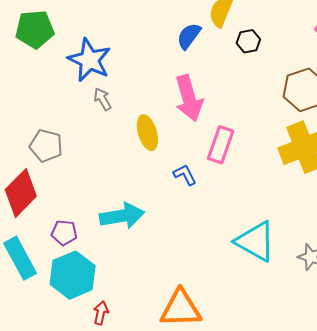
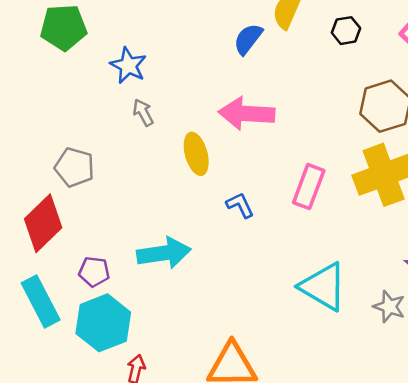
black hexagon: (248, 41) -> (346, 31), moved
blue star: (89, 60) -> (128, 65), size x0.7
pink arrow: (189, 98) -> (247, 114), turned 108
pink rectangle: (221, 145) -> (309, 187), moved

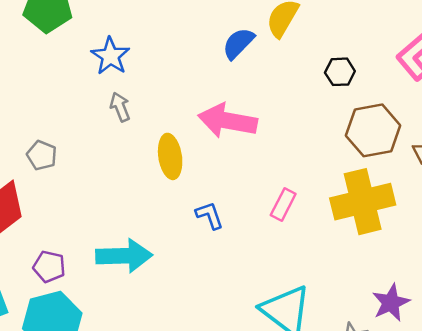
black hexagon: (346, 31) -> (340, 72), moved
gray pentagon: (74, 167) -> (42, 155), size x0.7
pink rectangle: (309, 187) -> (283, 205), size x0.7

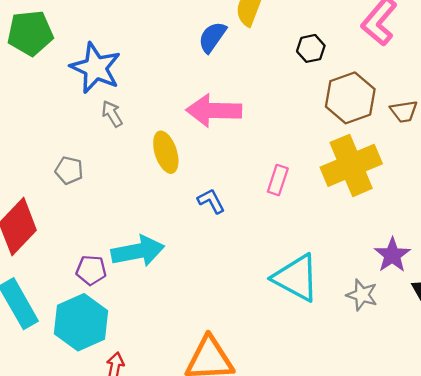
blue star: (110, 56) -> (96, 68), size x1.4
gray pentagon: (42, 155) -> (69, 170), moved
purple pentagon: (49, 267) -> (91, 270), moved

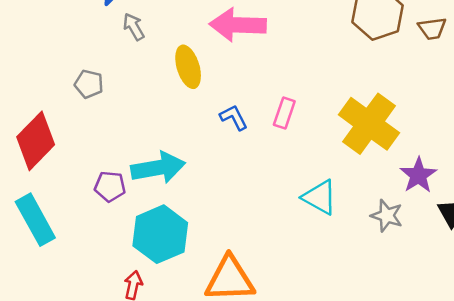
yellow cross: (351, 165) -> (369, 124), moved, turned -32
pink rectangle: (278, 180) -> (284, 113), moved
cyan triangle: (296, 278) -> (320, 197), size x0.7
cyan hexagon: (81, 322) -> (160, 234), moved

